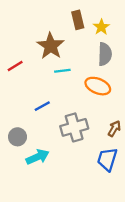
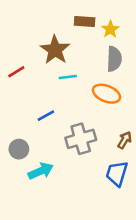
brown rectangle: (78, 20) -> (85, 22), turned -72

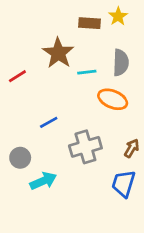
yellow star: (110, 29) -> (118, 16), moved
cyan line: (68, 77) -> (87, 72), moved

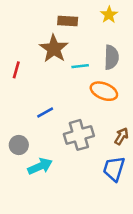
brown rectangle: (90, 23) -> (68, 21), moved
red line: (17, 76) -> (16, 70), turned -42

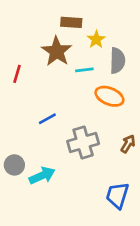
yellow star: (109, 15) -> (96, 39), moved
gray circle: (19, 145) -> (14, 165), moved
blue trapezoid: (114, 169) -> (117, 195), moved

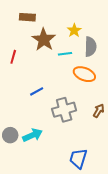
brown rectangle: (71, 22) -> (27, 17), moved
gray circle: (14, 165) -> (10, 135), moved
blue trapezoid: (117, 195) -> (78, 159), moved

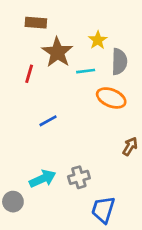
red line: (13, 57) -> (29, 74), moved
gray cross: (64, 110) -> (79, 177), moved, size x0.7
gray circle: (10, 135) -> (13, 202), moved

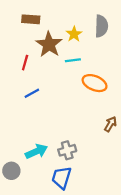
yellow star: (98, 40) -> (74, 34), moved
gray semicircle: (119, 62) -> (101, 26), moved
blue line: (48, 121) -> (32, 93), moved
blue trapezoid: (103, 210) -> (62, 178), moved

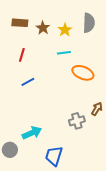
brown rectangle: (31, 19) -> (20, 23), moved
brown star: (49, 44) -> (43, 28), moved, size x0.6
gray cross: (67, 150) -> (77, 121), moved

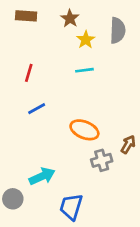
brown rectangle: (20, 23) -> (26, 16), moved
brown star: (43, 28) -> (70, 18), moved
orange ellipse: (83, 73) -> (84, 130), moved

